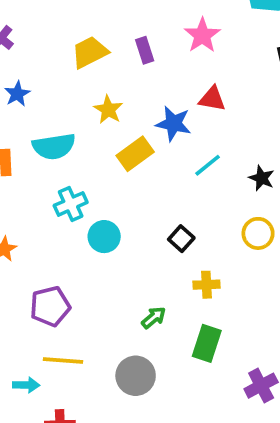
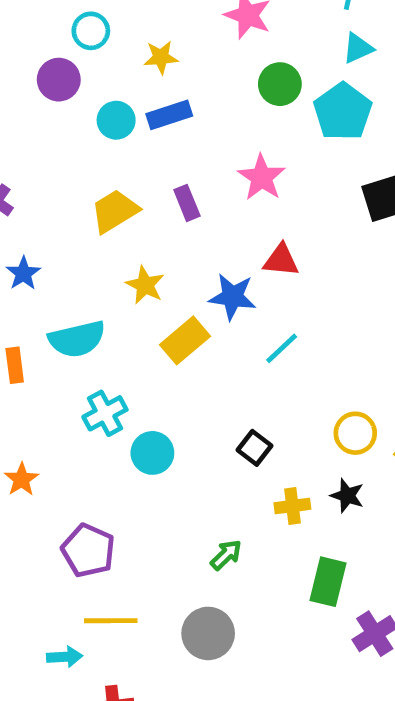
black star: (262, 178) -> (347, 496), moved
purple pentagon: (50, 306) -> (88, 550), turned -30
green rectangle: (207, 343) -> (328, 582), moved

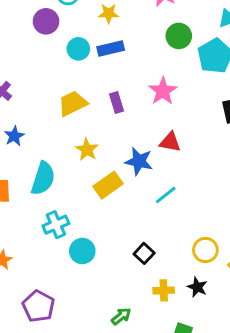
cyan semicircle: (77, 339) -> (43, 178), turned -64

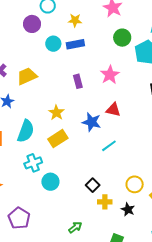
yellow trapezoid: (73, 103) -> (27, 76), moved
yellow rectangle: (108, 185) -> (58, 139), moved
yellow cross: (164, 290) -> (105, 202), moved

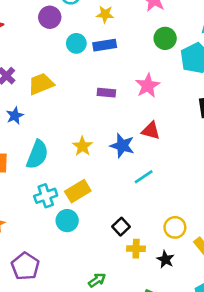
purple rectangle: (78, 81) -> (106, 93), turned -72
yellow star: (56, 113) -> (82, 146), moved
yellow rectangle: (58, 139) -> (78, 191), moved

